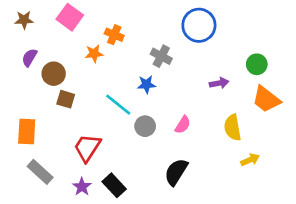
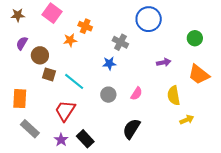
green circle: (257, 64) -> (195, 38), moved
cyan line: (118, 105) -> (74, 81), moved

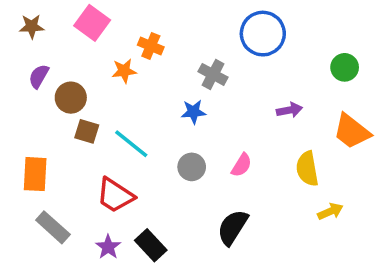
red trapezoid: (65, 111) -> (115, 195), turned -90

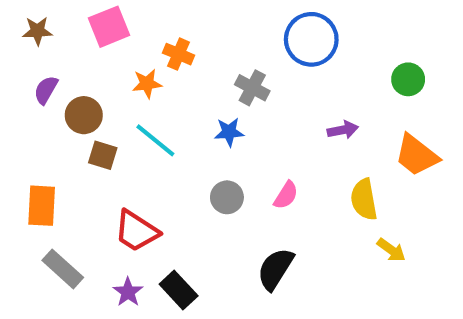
pink square: (92, 23) -> (109, 27), turned 32
cyan line: (131, 144) -> (155, 140), moved
yellow arrow: (330, 211) -> (391, 250), turned 60

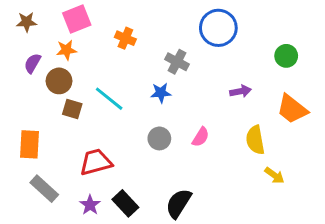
orange star: (147, 84) -> (66, 50), moved
red trapezoid: (136, 231) -> (96, 162), turned 132
black semicircle: (275, 269) -> (179, 203), moved

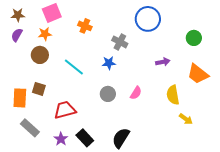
purple semicircle: (32, 63) -> (17, 35), moved
brown square: (72, 109) -> (39, 89), moved

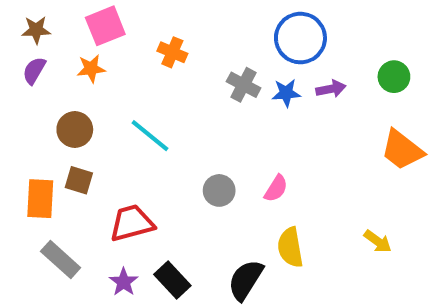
brown circle: (40, 55) -> (75, 130), moved
purple arrow: (163, 62) -> (331, 89), moved
blue star: (109, 63) -> (286, 93), moved
yellow semicircle: (173, 95) -> (290, 247), moved

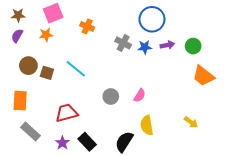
green circle: (394, 77) -> (193, 46), moved
brown circle: (75, 130) -> (28, 66), moved
brown square: (79, 180) -> (47, 73), moved

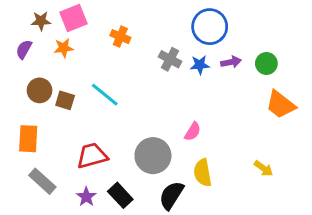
brown star: (18, 15) -> (41, 21), moved
gray circle: (111, 96) -> (153, 156), moved, size x1.6

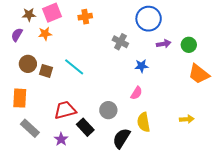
orange cross: (120, 37) -> (85, 17), moved, turned -32
blue star: (200, 65) -> (142, 66), moved
gray circle: (153, 156) -> (108, 110), size x0.7
yellow arrow: (264, 168) -> (187, 119), turned -40
black rectangle: (120, 195) -> (85, 127), moved

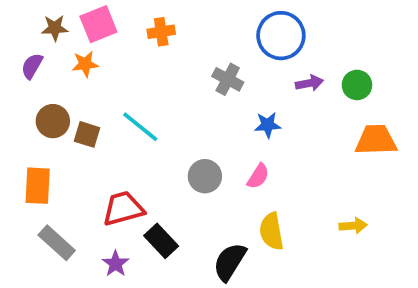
orange trapezoid: (199, 74) -> (376, 140), turned 140
gray circle: (108, 110) -> (205, 176), moved

